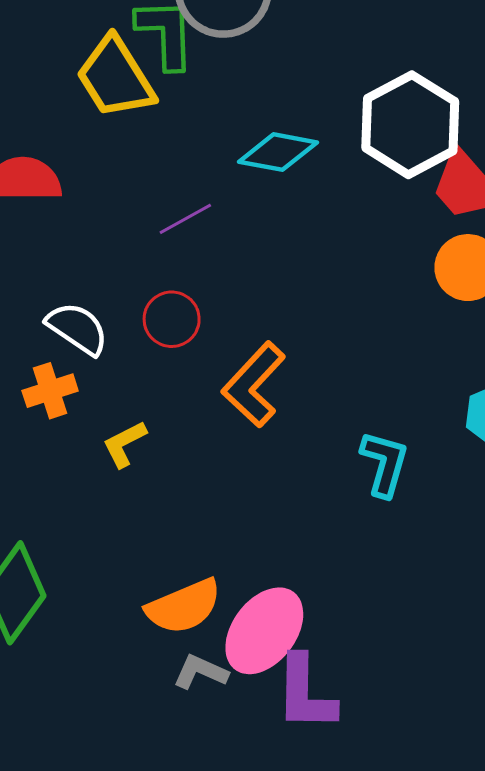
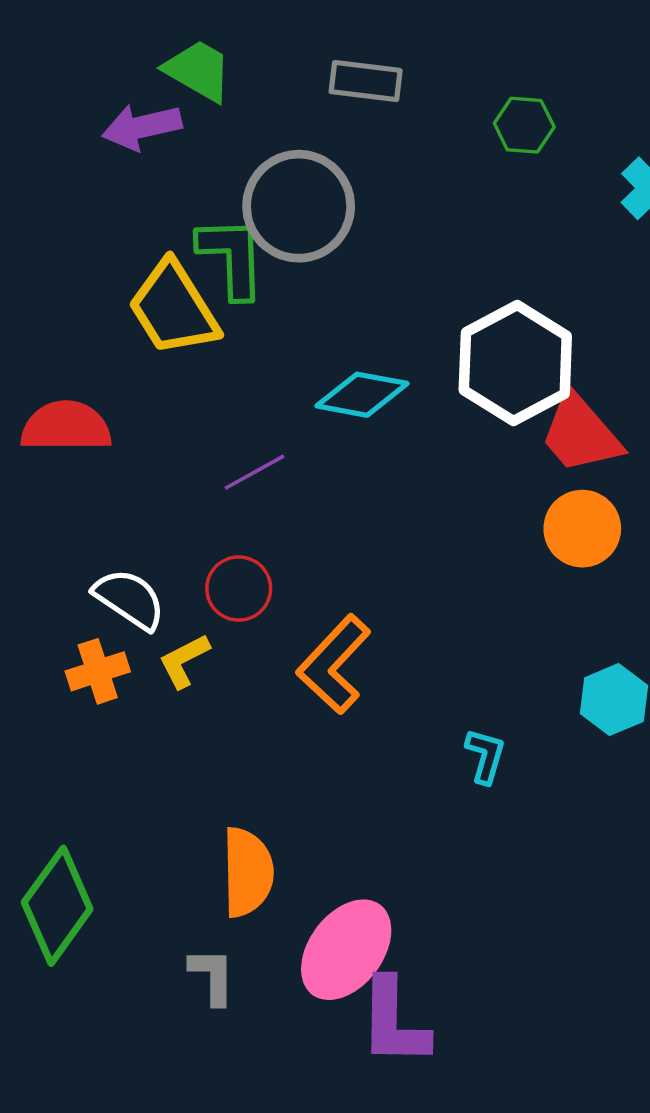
yellow L-shape: (124, 444) -> (184, 661), moved
cyan L-shape: (384, 464) -> (485, 756), size x0.7
orange semicircle: (184, 606) -> (248, 872), moved, turned -68
gray L-shape: (200, 672) -> (212, 976), moved, turned 66

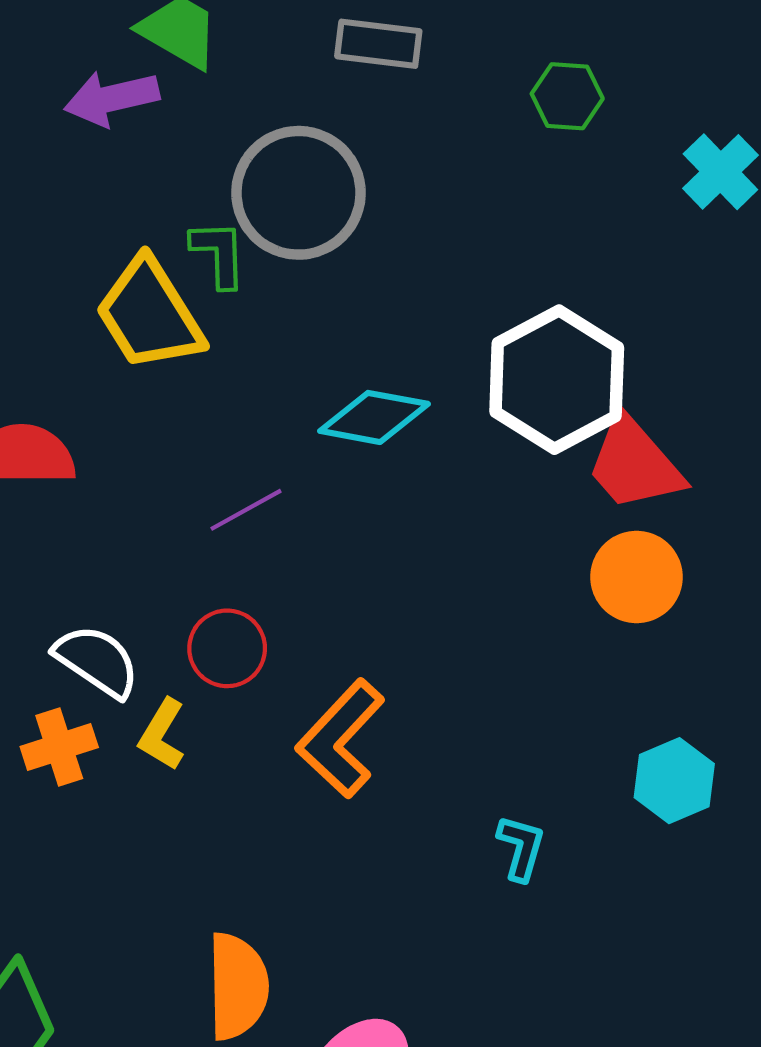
green L-shape: (232, 257) -> (219, 254), size x0.7
yellow L-shape: (184, 661) -> (162, 734), turned -32

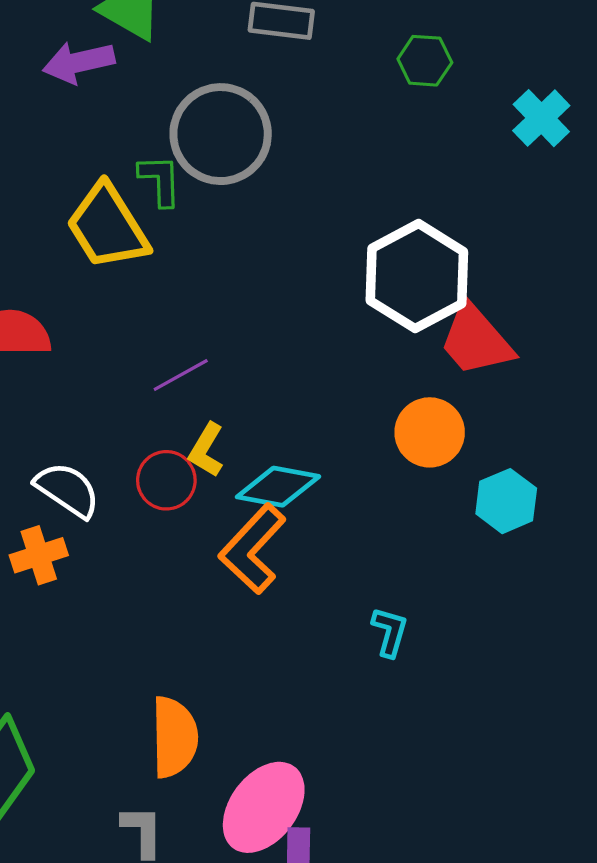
cyan diamond: (374, 417) -> (278, 487), moved
orange circle: (636, 577) -> (430, 432), moved
yellow L-shape: (162, 734) -> (206, 450), moved
cyan hexagon: (674, 781) -> (506, 501), moved

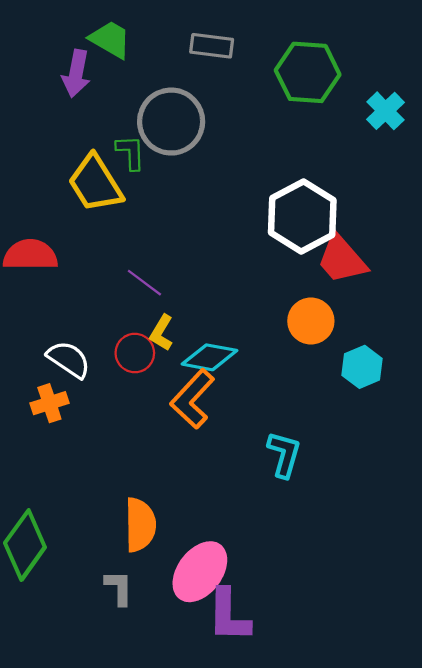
green hexagon: (425, 61) -> (308, 72), size x1.8
purple arrow: (79, 62) -> (76, 74), turned -66
purple line: (181, 375) -> (144, 283), turned 66
cyan L-shape: (390, 632) -> (284, 454), size x1.4

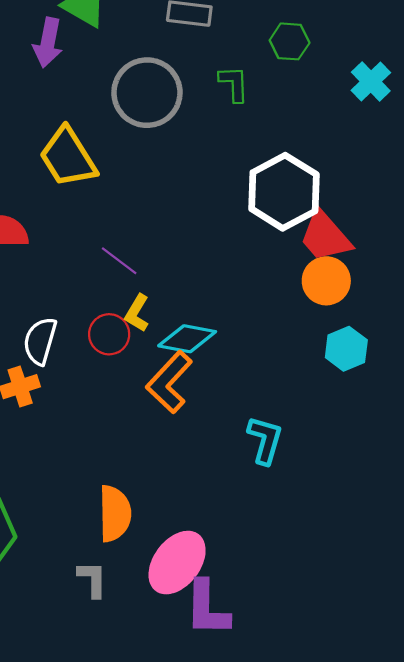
green hexagon: (308, 72) -> (290, 41), size x0.6
green L-shape: (131, 152) -> (234, 84), moved
orange circle: (311, 321) -> (326, 281), moved
white semicircle: (69, 359) -> (40, 341), turned -108

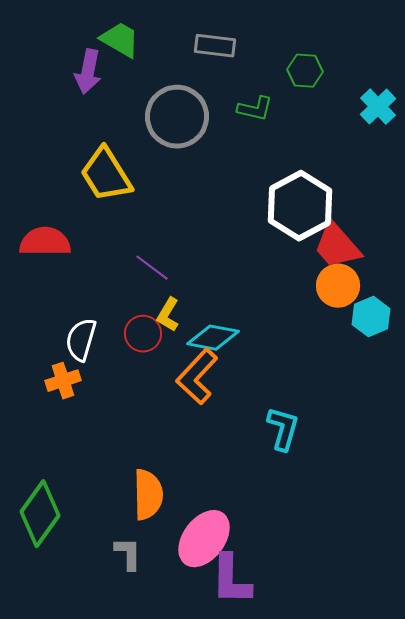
green L-shape: (234, 84) -> (255, 109), turned 105
cyan hexagon: (346, 349) -> (371, 317), moved

